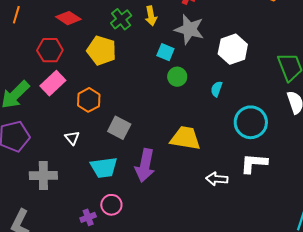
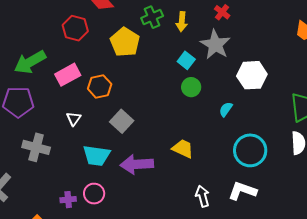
pink rectangle: (53, 83) -> (68, 75), moved
yellow trapezoid: (185, 138) -> (183, 149), size x0.7
purple arrow: (145, 165) -> (137, 164), turned 60
white arrow: (217, 179) -> (202, 196), turned 55

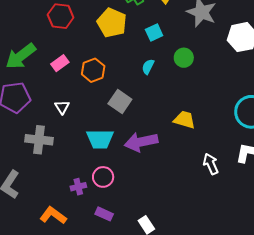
cyan square: (186, 60) -> (154, 33), moved, turned 36
pink rectangle: (68, 75) -> (60, 63), size x0.7
cyan semicircle: (226, 109) -> (148, 67), moved
white triangle: (74, 119) -> (62, 107), moved

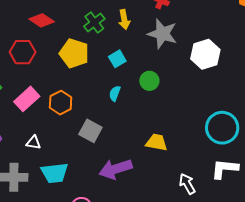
pink rectangle: (60, 63) -> (27, 99), size x1.4
white triangle: (62, 107) -> (33, 142), turned -42
cyan trapezoid: (100, 139) -> (55, 173), moved

